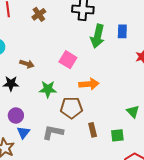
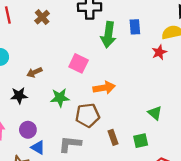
brown arrow: (27, 64) -> (34, 72), turned 144
blue triangle: (23, 132) -> (38, 147), turned -32

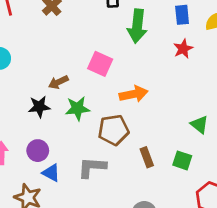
blue rectangle: (135, 27) -> (182, 15), moved
red star: (159, 52) -> (183, 49), moved
brown arrow: (34, 72) -> (58, 82), moved
black star: (19, 96) -> (39, 107), moved
green square: (141, 141) -> (182, 160), turned 32

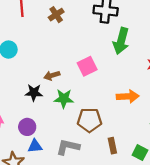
pink square: (100, 64) -> (87, 66), turned 30
orange arrow: (134, 94) -> (128, 96), moved
blue triangle: (51, 173) -> (35, 146), turned -42

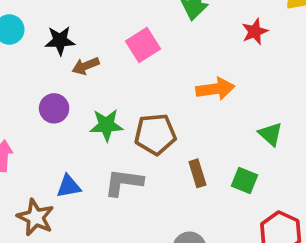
black star: (34, 93) -> (60, 41), moved
green star: (64, 99) -> (106, 125), moved
purple circle: (27, 127) -> (54, 108), moved

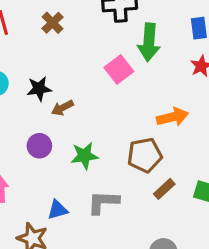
pink square: (143, 45) -> (119, 69), moved
brown pentagon: (155, 134) -> (145, 155), moved
brown rectangle: (197, 173) -> (164, 189), turned 70

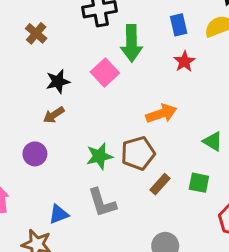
black star: (39, 89) -> (58, 82), moved
green star: (84, 156) -> (99, 156), moved
gray L-shape: (103, 202) -> (102, 203), turned -104

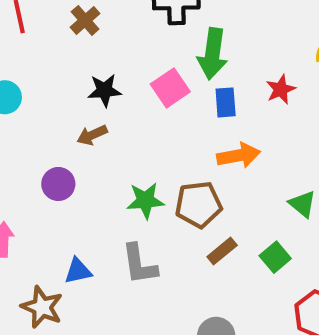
blue rectangle: (179, 25) -> (226, 102), moved
green square: (199, 183) -> (275, 257), turned 30

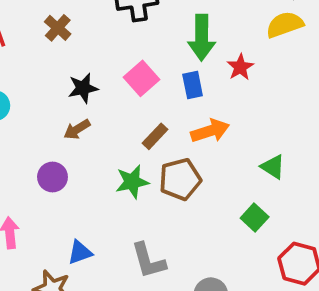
green arrow: (213, 54) -> (202, 38), moved
brown rectangle: (222, 251) -> (155, 136), moved
gray L-shape: (139, 264) -> (148, 261), moved

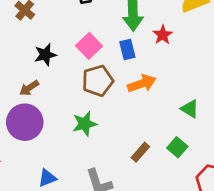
brown arrow: (77, 129) -> (29, 88), moved
brown rectangle: (155, 136) -> (140, 152), moved
purple circle: (52, 177) -> (25, 122), size x1.6
brown pentagon: (180, 179) -> (98, 81), moved

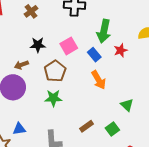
blue rectangle: (127, 50) -> (94, 55), turned -40
brown pentagon: (98, 81) -> (55, 71), moved, turned -30
orange arrow: (142, 83) -> (99, 80), turned 66

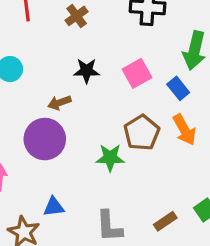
brown pentagon: (55, 71) -> (142, 133), moved
brown rectangle: (86, 126) -> (165, 221), moved

